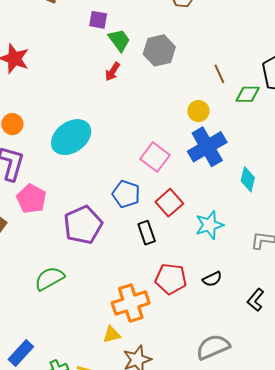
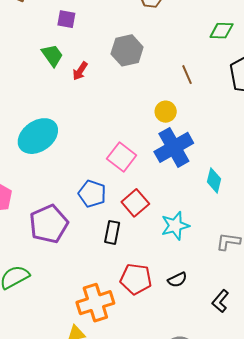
green trapezoid: (119, 40) -> (52, 55), moved
green diamond: (248, 94) -> (222, 31), moved
black rectangle: (147, 233) -> (112, 232), turned 30

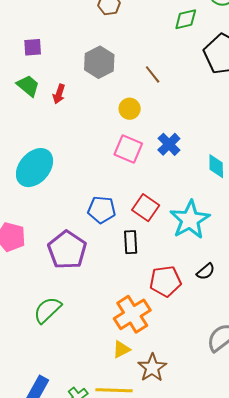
brown line: (187, 75) -> (153, 74), moved
yellow circle: (166, 112) -> (130, 109), moved
blue cross: (174, 147) -> (169, 144), size x0.6
pink square: (122, 157) -> (128, 149), moved
cyan star: (175, 226) -> (190, 220), size x1.4

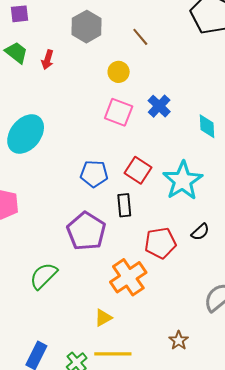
purple pentagon: (67, 250) -> (86, 231), moved
yellow triangle: (121, 349) -> (103, 318), moved
brown star: (152, 368) -> (179, 340), moved, size x0.7

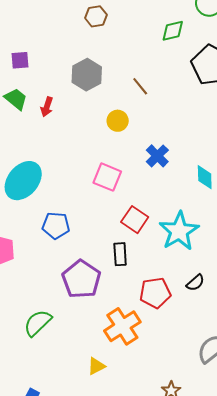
pink square: (119, 112) -> (107, 177), moved
blue pentagon: (94, 174) -> (56, 226), moved

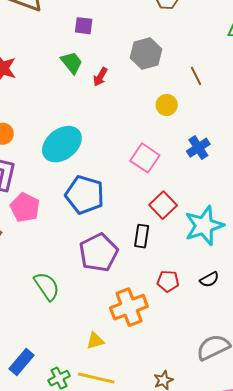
blue pentagon: (56, 226) -> (85, 195), size x1.4
red pentagon: (155, 293) -> (168, 281), size x0.7
green semicircle: (38, 323) -> (47, 286), turned 88

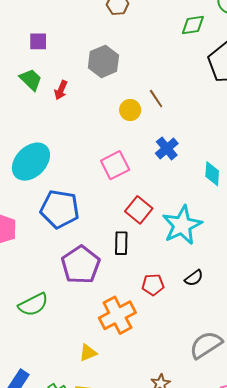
brown line: (196, 76) -> (156, 99), moved
pink square: (145, 158) -> (115, 165), turned 36
green semicircle: (47, 286) -> (33, 305), turned 104

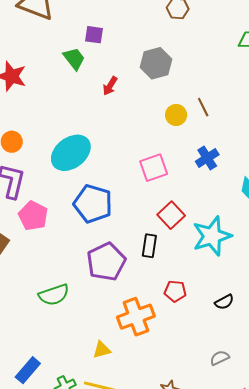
green trapezoid: (31, 80) -> (74, 58), moved
black semicircle: (194, 278) -> (224, 302), moved
gray semicircle: (206, 345) -> (220, 358), size x0.6

